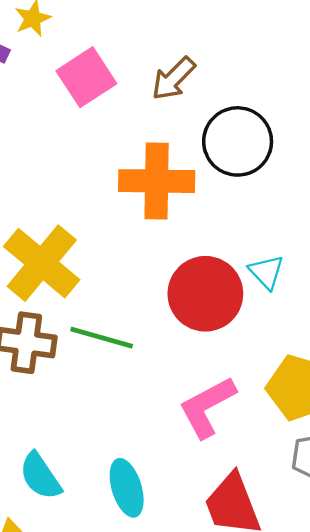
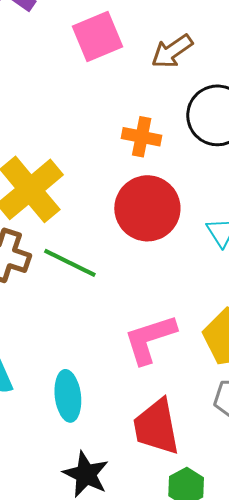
orange cross: (157, 181) -> (142, 137), size x0.6
red circle: (205, 294) -> (147, 208), moved

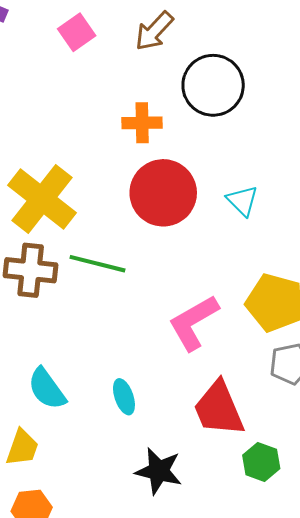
pink square: (97, 36) -> (77, 32), size x0.7
cyan ellipse: (68, 396) -> (124, 397), size x0.7

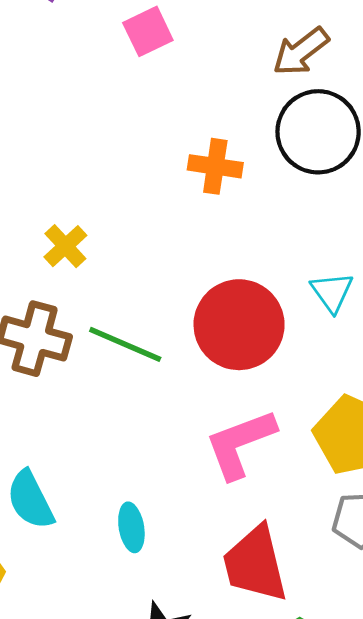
brown arrow: (154, 31) -> (301, 51), moved
red circle: (163, 193) -> (239, 325), moved
yellow cross: (42, 199) -> (65, 246), size x0.5

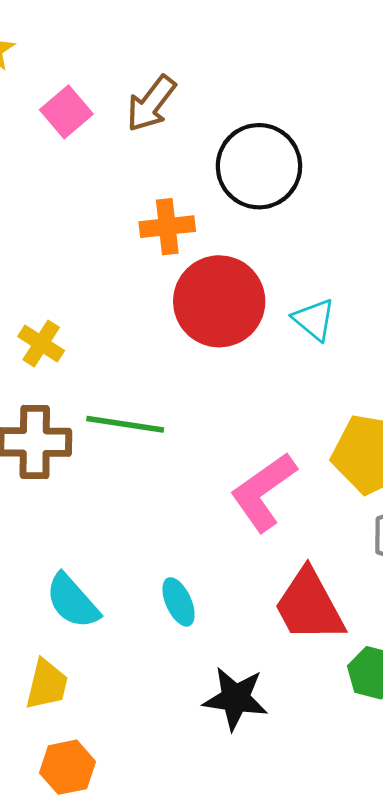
brown arrow: (301, 51) -> (151, 104), moved
red circle: (239, 325) -> (219, 301), moved

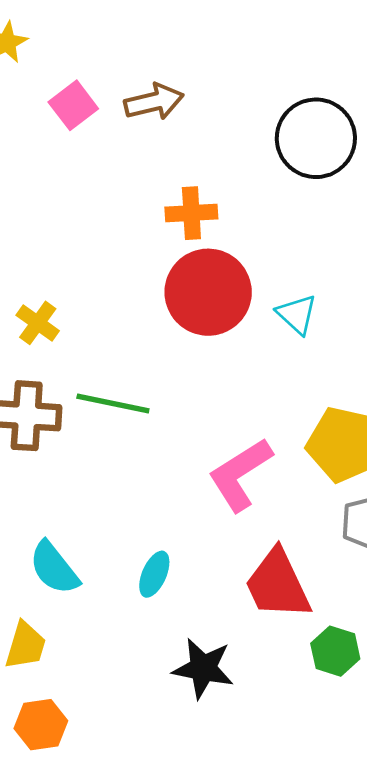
brown arrow: (151, 104) -> (154, 102), turned -144
black circle: (259, 166) -> (316, 138), moved
orange cross: (167, 227) -> (191, 213), moved
cyan ellipse: (179, 602) -> (154, 574), turned 45

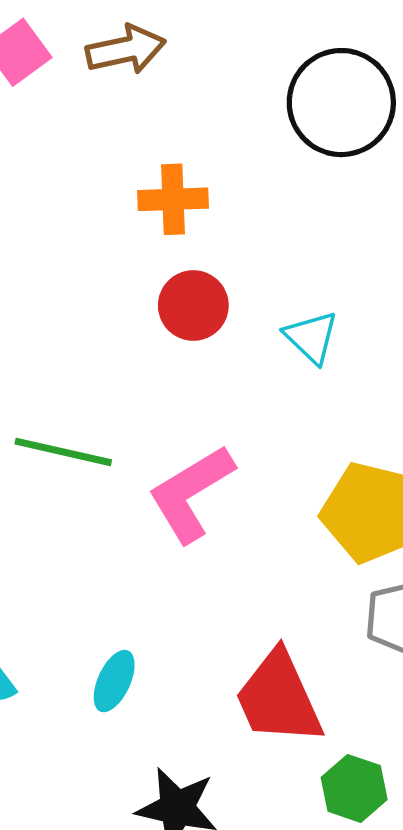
red circle: (208, 292) -> (193, 305), size x0.6
pink L-shape: (240, 474) -> (191, 493), moved

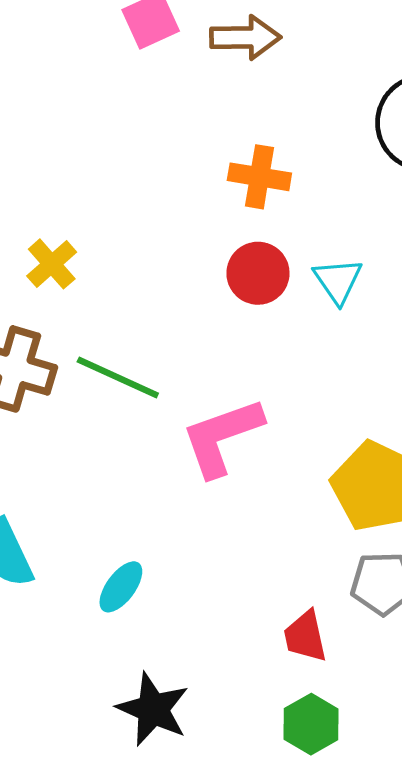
cyan triangle: (311, 337) -> (338, 281), moved
red trapezoid: (279, 698) -> (305, 636), moved, size x0.6

